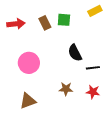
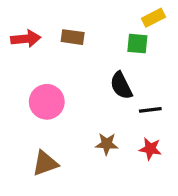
green square: (64, 20) -> (137, 44), moved
brown rectangle: (45, 23) -> (73, 37), turned -56

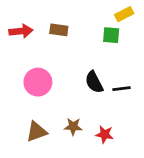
black semicircle: (121, 86) -> (94, 82), moved
brown star: (107, 144) -> (73, 127), moved
red star: (150, 149) -> (105, 134), moved

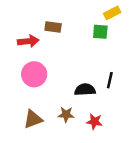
red arrow: (21, 31) -> (28, 41), moved
black semicircle: (94, 82) -> (85, 90), moved, turned 114
black line: (121, 89) -> (110, 80), turned -70

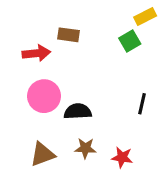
green square: (100, 32) -> (130, 41), turned -35
black semicircle: (85, 90) -> (78, 111), moved

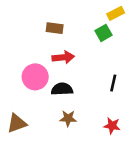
red arrow: (36, 53) -> (63, 57), moved
brown triangle: (42, 154) -> (17, 123), moved
red star: (122, 157) -> (112, 126), moved

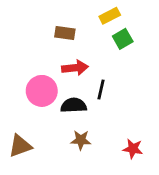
yellow rectangle: (116, 13) -> (110, 16), moved
black line: (113, 83) -> (101, 89), moved

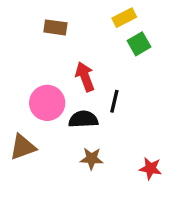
brown rectangle: (65, 33) -> (55, 27), moved
red arrow: (75, 68) -> (85, 77), turned -105
brown triangle: (20, 146) -> (23, 147), moved

